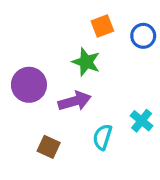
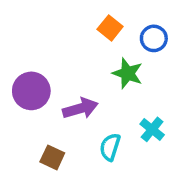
orange square: (102, 26) -> (110, 28), turned -30
green star: (86, 62) -> (128, 73), moved

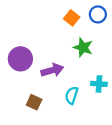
blue circle: (154, 38) -> (98, 14), moved
cyan cross: (152, 129) -> (99, 84), turned -35

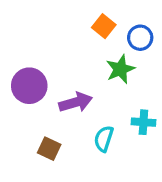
blue circle: (98, 14) -> (140, 38), moved
green star: (83, 47) -> (120, 69), turned 30

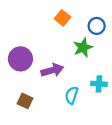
orange square: (104, 26) -> (63, 18), moved
brown square: (49, 149) -> (25, 101), moved

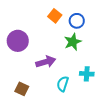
blue circle: (97, 26) -> (77, 21), moved
purple circle: (20, 59) -> (18, 41), moved

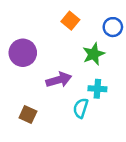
blue circle: (77, 21) -> (113, 27), moved
cyan cross: (87, 74) -> (97, 89), moved

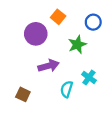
purple circle: (23, 53) -> (36, 34), moved
cyan cross: (97, 89) -> (89, 77), moved, turned 32

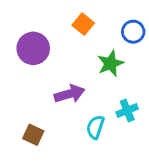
purple circle: (36, 34) -> (33, 48), moved
cyan cross: (89, 77) -> (127, 110), turned 32

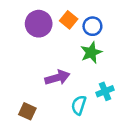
blue circle: (133, 32) -> (92, 26), moved
purple circle: (33, 48) -> (39, 24), moved

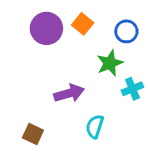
blue circle: (92, 26) -> (126, 31), moved
cyan cross: (105, 91) -> (132, 89), moved

